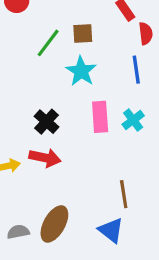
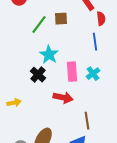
cyan star: (81, 71) -> (49, 55), moved
red arrow: (45, 158) -> (63, 98), moved

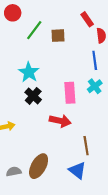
green line: (39, 25) -> (34, 30), moved
cyan star: (49, 55) -> (29, 72), moved
cyan cross: (93, 74) -> (95, 86), moved

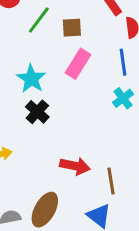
pink rectangle: (70, 93) -> (78, 64), moved, turned 36
red arrow: (60, 121) -> (75, 166), moved

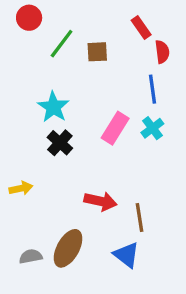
pink rectangle: (78, 64) -> (115, 128), moved

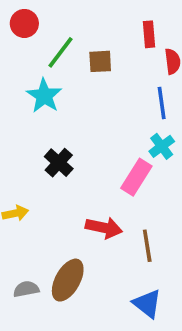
red rectangle: (141, 27) -> (149, 34), turned 30
cyan star: (53, 107) -> (44, 96), moved
pink rectangle: (115, 128) -> (136, 177), moved
blue triangle: (126, 255) -> (147, 304), moved

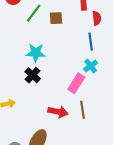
cyan star: (44, 96) -> (36, 53), moved, turned -30
brown line: (147, 246) -> (82, 110), moved

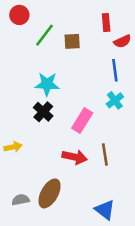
red semicircle: (97, 18) -> (122, 41), turned 72
pink rectangle: (76, 83) -> (82, 121), moved

